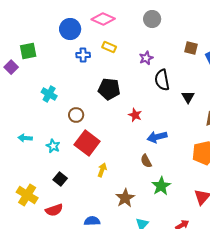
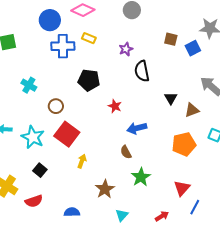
blue cross: (83, 55) -> (63, 46), size x1.6
black triangle: (188, 97) -> (171, 98), moved
cyan star: (53, 146) -> (33, 137), size x1.6

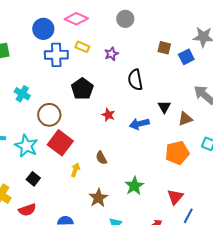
purple star: (126, 49) -> (111, 54), moved
black pentagon: (89, 80) -> (82, 89), turned 30
brown circle: (56, 106) -> (49, 115), size x1.5
blue arrow: (137, 128) -> (139, 124), moved
brown semicircle: (126, 152) -> (101, 158), moved

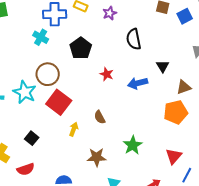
cyan cross: (22, 94) -> (41, 37), moved
brown triangle: (185, 119) -> (184, 87), moved
cyan star: (26, 146) -> (25, 92), moved
brown star: (98, 198) -> (97, 157), turned 30

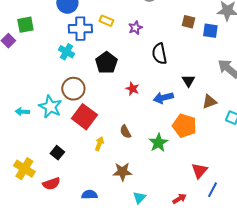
blue square: (185, 16) -> (210, 31), turned 35
orange pentagon: (176, 112) -> (184, 126), moved, turned 30
green star: (133, 145) -> (158, 143), moved

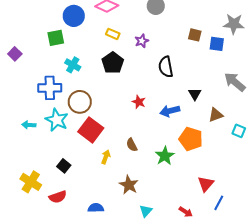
green square: (25, 25) -> (56, 38), moved
blue cross: (80, 29) -> (50, 88), moved
black pentagon: (106, 63) -> (113, 63), moved
brown star: (122, 172) -> (129, 185), turned 30
red arrow: (179, 199) -> (186, 212), turned 64

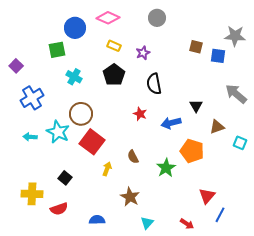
black semicircle: (166, 67) -> (154, 84), moved
blue cross: (50, 88) -> (32, 98), moved, turned -30
yellow cross: (31, 182) -> (32, 194), turned -30

